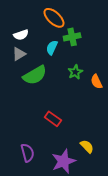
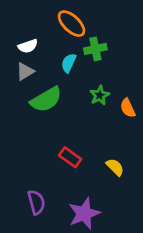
yellow semicircle: (87, 146) -> (115, 167), moved

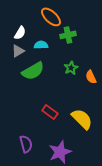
white semicircle: (28, 46) -> (20, 33), turned -40
cyan semicircle: (69, 63) -> (41, 45), moved, turned 64
yellow semicircle: (115, 167) -> (82, 119), size x1.6

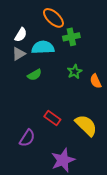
cyan semicircle: (41, 45) -> (43, 47), size x1.5
green semicircle: (33, 71) -> (35, 75), size x0.6
purple semicircle: (26, 144) -> (27, 138), moved, turned 48

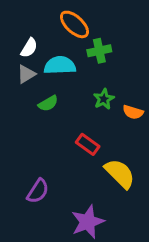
orange semicircle: (96, 81) -> (133, 112), turned -48
red rectangle: (52, 118) -> (88, 144), moved

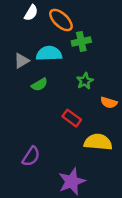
white semicircle: (29, 48) -> (31, 13), moved
orange semicircle: (133, 112) -> (109, 103), moved
yellow semicircle: (120, 174) -> (98, 142), turned -40

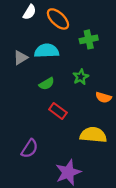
green cross: (81, 42) -> (89, 39), moved
green semicircle: (39, 85) -> (47, 84), moved
red rectangle: (72, 118) -> (58, 111), moved

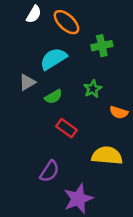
cyan semicircle: (47, 51) -> (53, 59), turned -30
gray triangle: (20, 58) -> (27, 82), moved
purple semicircle: (30, 149) -> (49, 171), moved

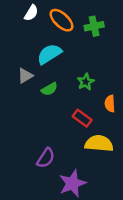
green cross: (102, 46) -> (94, 26), moved
orange semicircle: (119, 112) -> (110, 104), turned 70
red rectangle: (66, 128) -> (82, 118), moved

